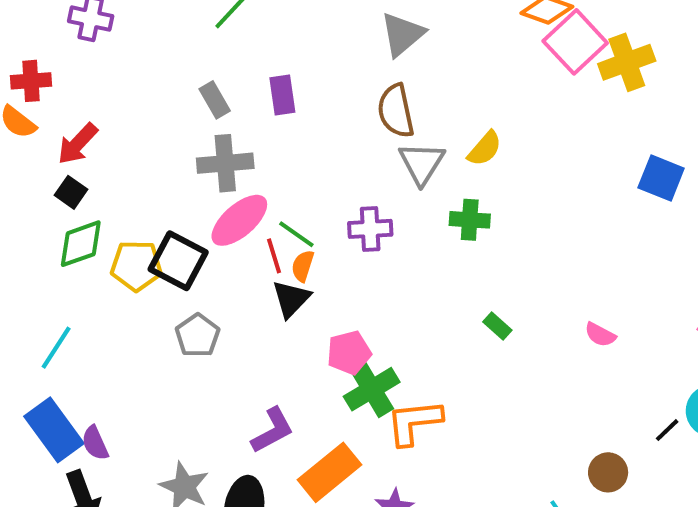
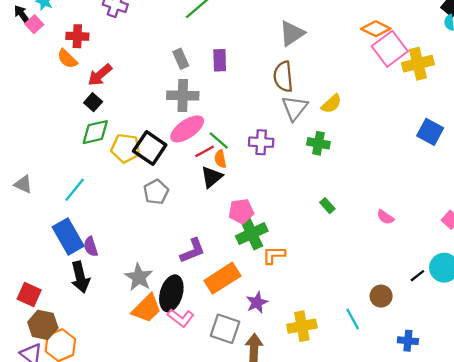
red line: (274, 256) -> (205, 151), turned 72
orange semicircle: (303, 266) -> (220, 159), turned -36
orange L-shape: (414, 422) -> (274, 255), size x0.7

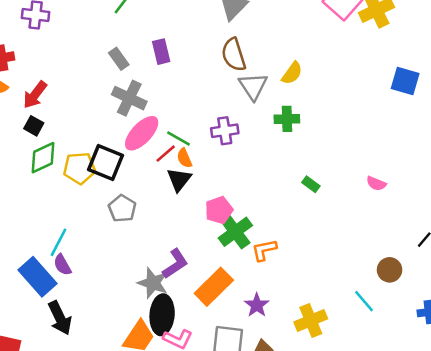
gray cross: (183, 95) -> (129, 98), turned 36
cyan line: (75, 190) -> (59, 242), moved
purple semicircle: (91, 247) -> (62, 265), moved
gray star: (139, 277) -> (153, 283), moved

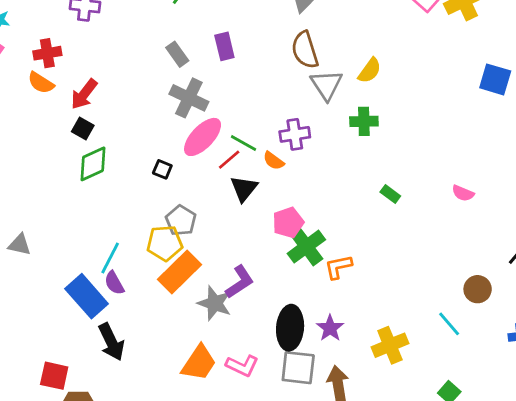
orange semicircle: (184, 158) -> (274, 161), moved, turned -30
black square: (105, 162) -> (162, 169), size x0.5
yellow pentagon: (79, 168) -> (165, 243), moved
orange rectangle: (214, 287) -> (179, 272), moved
black ellipse: (162, 315) -> (290, 328), moved

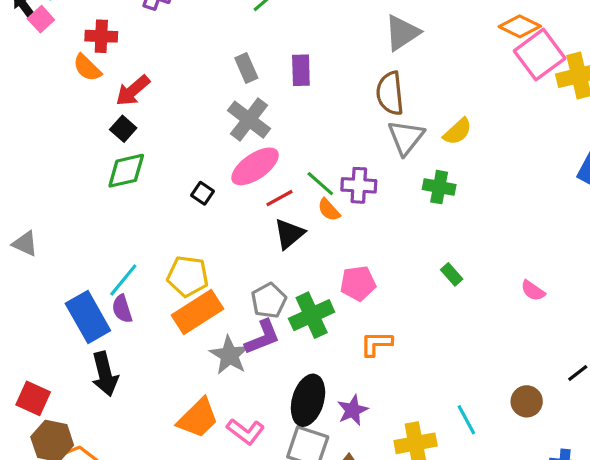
green line: (243, 143) -> (320, 184), moved
gray pentagon: (181, 220) -> (269, 301), moved
pink pentagon: (288, 222) -> (358, 283), moved
green cross: (306, 247) -> (312, 315), moved
cyan line: (449, 324) -> (466, 420), moved

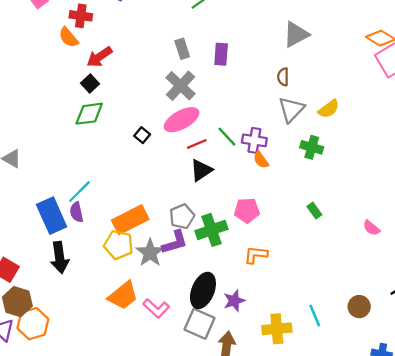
brown semicircle: (390, 93) -> (283, 77), size x0.6
orange semicircle: (329, 210) -> (261, 160), moved
yellow pentagon: (188, 276) -> (119, 245), moved

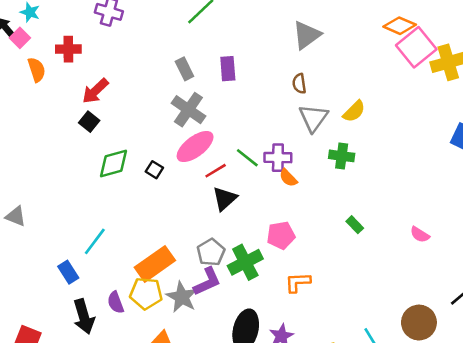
orange semicircle: (68, 37) -> (37, 70), moved, turned -150
green diamond: (89, 114) -> (114, 164), moved
purple semicircle: (77, 212) -> (116, 302), moved
blue rectangle: (52, 216) -> (68, 272), size x0.6
brown circle: (359, 307) -> (419, 323), size x1.4

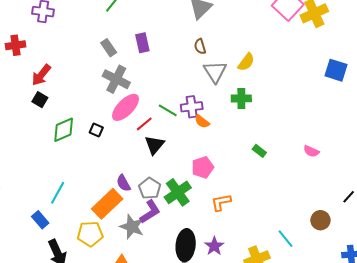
yellow pentagon: (146, 293) -> (90, 234), moved
purple semicircle: (116, 302) -> (123, 183), moved
brown circle: (419, 323) -> (320, 220), size x0.7

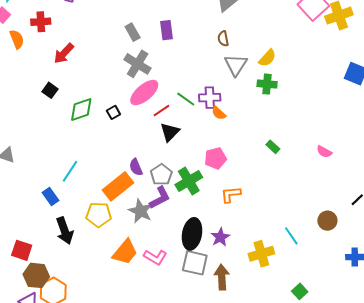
green cross: (241, 98) -> (267, 84), moved
black square: (40, 100) -> (50, 90), moved
black square: (96, 130) -> (113, 112), turned 32

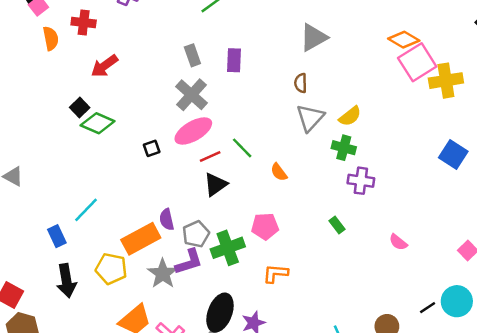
purple cross: (210, 98) -> (361, 181), moved
green diamond: (81, 109) -> (98, 123), moved, turned 32

